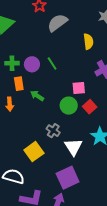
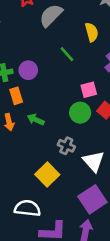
green line: (52, 63) -> (67, 54), moved
green arrow: (37, 96) -> (36, 120), moved

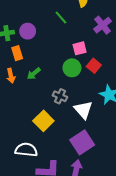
green arrow: (36, 120) -> (34, 74), turned -64

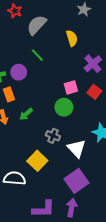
green line: (61, 18) -> (37, 55), moved
red square: (94, 66) -> (94, 92), moved
white semicircle: (26, 150) -> (14, 178), moved

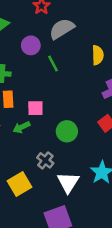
purple circle: (19, 72) -> (31, 45), moved
pink square: (71, 87) -> (35, 108), moved

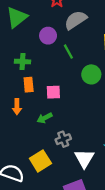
green arrow: (22, 127) -> (45, 118), moved
green circle: (67, 131) -> (91, 74), moved
gray cross: (45, 160) -> (63, 139), turned 32

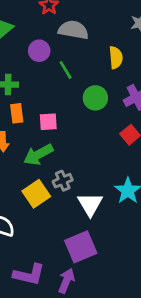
gray semicircle: (76, 20) -> (73, 30), turned 45
green arrow: (45, 118) -> (38, 155), size x1.5
yellow square: (40, 161) -> (36, 194), moved

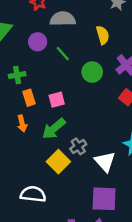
purple square: (81, 247) -> (104, 199), turned 36

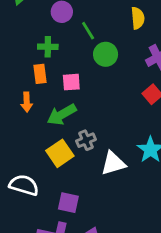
green circle: (92, 72) -> (106, 54), moved
green cross: (17, 75) -> (48, 47), moved
white triangle: (105, 162) -> (113, 163), turned 45
purple square: (104, 199) -> (68, 203), moved, size x0.7

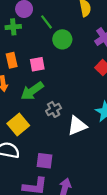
green cross: (48, 47) -> (13, 27), moved
yellow square: (60, 153) -> (18, 125), moved

